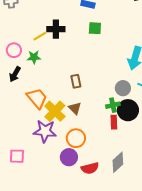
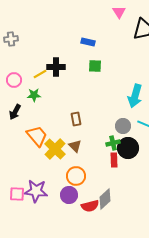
pink circle: (14, 50) -> (14, 80), moved
purple star: (45, 131) -> (36, 191), moved
gray diamond: (118, 162) -> (105, 199), moved

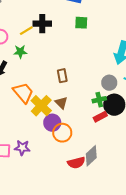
red rectangle: (114, 160) -> (100, 117), turned 64
purple star: (36, 191) -> (22, 148), size x0.7
purple circle: (69, 195) -> (52, 123), moved

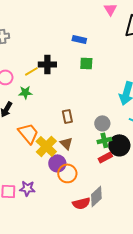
gray circle: (109, 83) -> (102, 123), moved

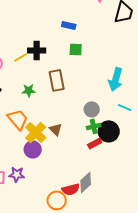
green star: (25, 92) -> (29, 90), moved
brown rectangle: (67, 116) -> (57, 80), moved, size x1.5
purple circle: (57, 163) -> (33, 149), moved
orange circle: (67, 173) -> (57, 200), moved

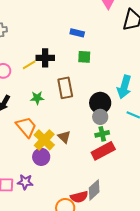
black circle: (109, 131) -> (100, 103), moved
red rectangle: (95, 143) -> (103, 151), size x1.6

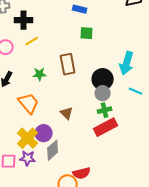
black cross: (45, 58) -> (24, 20), moved
yellow cross: (44, 140) -> (28, 138), moved
gray diamond: (94, 190) -> (53, 150), moved

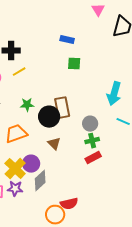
brown rectangle: (68, 64) -> (62, 108), moved
black circle: (103, 79) -> (49, 117), moved
orange trapezoid: (29, 103) -> (16, 134), turned -70
red rectangle: (106, 127) -> (93, 158), size x0.7

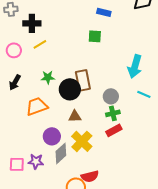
blue rectangle: (67, 40) -> (104, 12), moved
brown triangle: (54, 144) -> (75, 116), turned -48
yellow cross: (15, 169) -> (82, 141), moved

